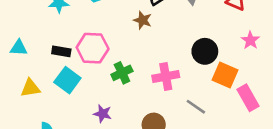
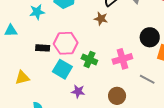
cyan triangle: (19, 48) -> (11, 31), moved
green cross: (122, 73) -> (89, 60), turned -35
cyan square: (67, 80) -> (62, 69), moved

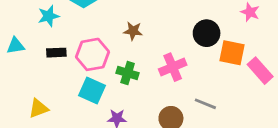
brown star: (101, 19) -> (133, 31), moved
black rectangle: (43, 48) -> (56, 53), moved
gray line: (147, 79) -> (205, 104), moved

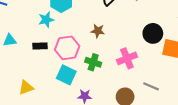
cyan star: (48, 16) -> (46, 20), moved

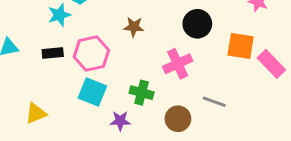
black circle: (153, 33) -> (197, 24), moved
green cross: (93, 62) -> (142, 93), moved

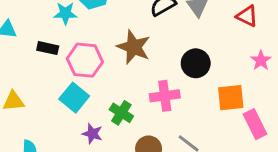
brown star: (134, 27) -> (134, 47), size x1.6
orange square: (241, 46) -> (231, 98), turned -32

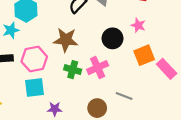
pink star: (261, 60) -> (138, 25), moved
cyan square: (74, 98) -> (34, 87), turned -30
green cross: (121, 113) -> (73, 70), moved

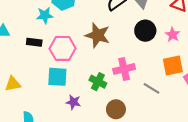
black circle: (113, 38) -> (145, 31), moved
green cross: (73, 70) -> (98, 82), moved
gray line: (124, 96) -> (151, 88), moved

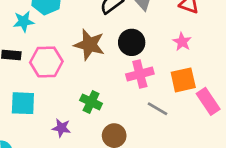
black circle: (145, 31) -> (132, 42), moved
pink cross: (124, 69) -> (140, 74), moved
cyan square: (57, 77) -> (23, 103), moved

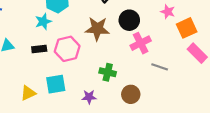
orange square: (183, 80) -> (187, 28), moved

